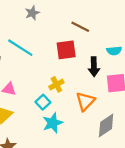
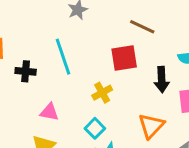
cyan line: (20, 48) -> (63, 57), turned 40
yellow cross: (56, 84) -> (102, 93), moved

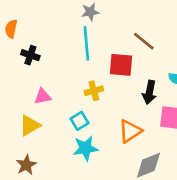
cyan line: (63, 57) -> (86, 43), moved
pink triangle: (49, 112) -> (43, 96), turned -36

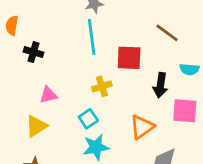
brown line: (144, 41) -> (167, 33), moved

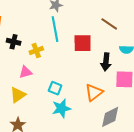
yellow cross: (102, 86) -> (36, 51), moved
cyan square: (88, 119) -> (55, 88), turned -32

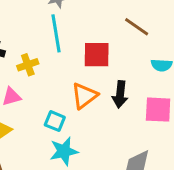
black arrow: (106, 62) -> (120, 94), moved
orange triangle: (94, 92) -> (84, 96), moved

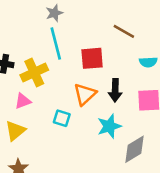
yellow cross: (28, 65) -> (34, 73), size x1.5
cyan star: (64, 151) -> (109, 126), moved

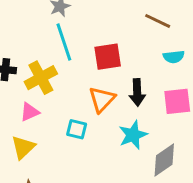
brown line: (124, 31) -> (158, 21), moved

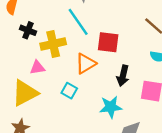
cyan line: (64, 42) -> (78, 22), turned -32
orange triangle: (102, 99) -> (86, 64), moved
yellow triangle: (23, 147) -> (25, 93), size x1.4

